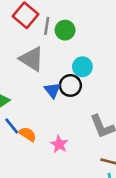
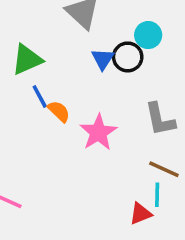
pink star: (59, 144) -> (98, 132), size x1.5

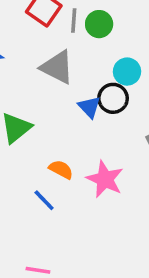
blue line: (40, 96) -> (44, 200), moved

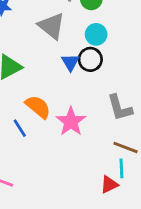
cyan circle: (127, 72) -> (96, 34), moved
orange semicircle: (61, 169) -> (38, 107), size x1.4

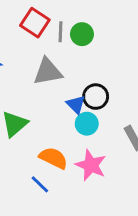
gray triangle: (52, 26) -> (48, 72), turned -36
cyan circle: (96, 34) -> (87, 124), moved

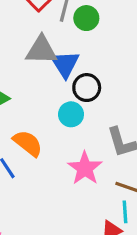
blue triangle: (76, 104) -> (65, 64), moved, size x1.4
pink star: (91, 165) -> (85, 168), moved

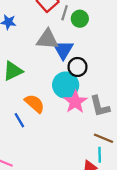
cyan circle: (71, 114) -> (66, 85), size x1.5
pink star: (85, 168) -> (75, 102), moved

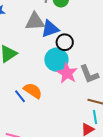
blue triangle: (63, 50) -> (50, 29), turned 48
orange semicircle: (35, 104) -> (33, 91), moved

